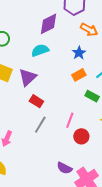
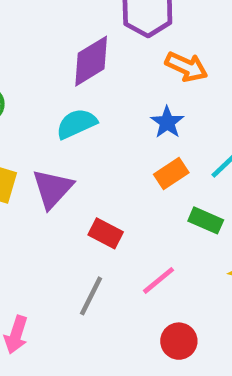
red rectangle: (36, 101) -> (106, 233), moved
pink line: (70, 120) -> (159, 280), turned 35
red circle: (81, 136) -> (179, 341), moved

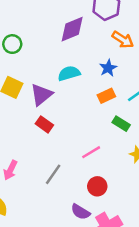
cyan semicircle: (76, 124) -> (69, 73), moved
red rectangle: (106, 233) -> (44, 124), moved
gray line: (91, 296) -> (53, 174), moved

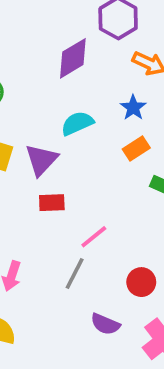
red rectangle: (44, 124) -> (52, 203), turned -30
pink line: (91, 152) -> (94, 237), moved
purple semicircle: (80, 212) -> (105, 324), moved

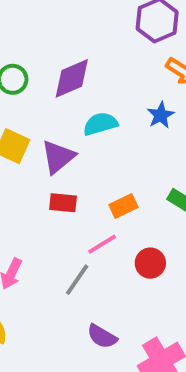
purple diamond: (73, 58) -> (72, 78), moved
orange rectangle: (136, 148) -> (123, 206), moved
red circle: (141, 282) -> (150, 263), moved

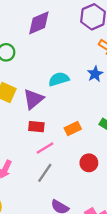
purple diamond: (72, 78) -> (39, 23), moved
pink line: (102, 244) -> (45, 148), moved

